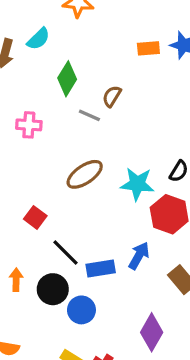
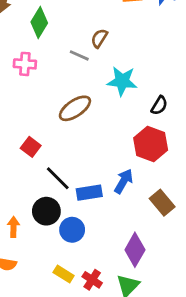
green diamond: (67, 79) -> (39, 23), moved
cyan star: (137, 184) -> (122, 81), moved
orange arrow: (16, 280) -> (14, 227), moved

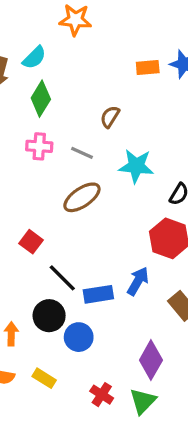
gray line: (79, 55) -> (82, 153), moved
pink cross: (25, 64) -> (39, 146), moved
yellow rectangle: (64, 274) -> (44, 378), moved

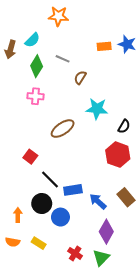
gray line: (82, 153) -> (63, 59), moved
blue arrow: (138, 281) -> (98, 201), moved, turned -78

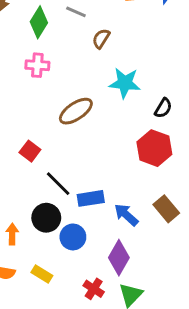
purple diamond: (106, 232) -> (119, 258), moved

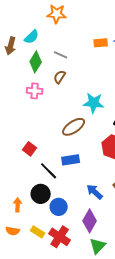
brown semicircle: (101, 39) -> (60, 77), moved
brown ellipse: (76, 111) -> (74, 127), moved
blue rectangle: (91, 198) -> (71, 160), moved
red cross: (94, 289) -> (60, 237), moved, size x1.5

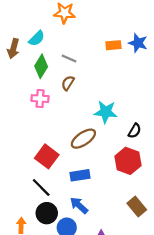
red square: (30, 149) -> (47, 156), moved, size x1.5
black line: (49, 171) -> (41, 188), moved
blue arrow: (95, 192) -> (79, 205), moved

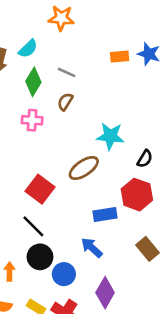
blue rectangle: (80, 175) -> (105, 214), moved
blue arrow: (79, 205) -> (92, 248), moved

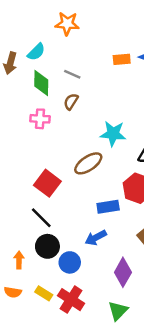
green diamond: (33, 82) -> (41, 83), turned -30
blue arrow: (92, 248) -> (96, 238), turned -70
purple diamond: (105, 293) -> (123, 272), moved

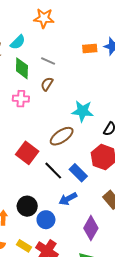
blue rectangle: (108, 207) -> (78, 173), turned 54
black line: (41, 218) -> (53, 171), moved

